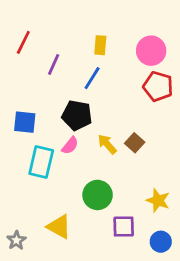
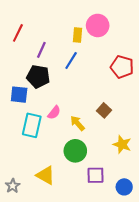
pink circle: (151, 51) -> (98, 25), moved
black pentagon: (77, 115) -> (38, 76), moved
yellow arrow: (107, 144) -> (77, 123), moved
yellow star: (158, 200) -> (122, 144), moved

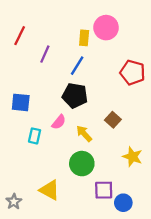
black pentagon: (38, 76) -> (75, 96), moved
cyan rectangle: (32, 125) -> (35, 136), size x0.6
blue circle: (124, 187) -> (123, 203), moved

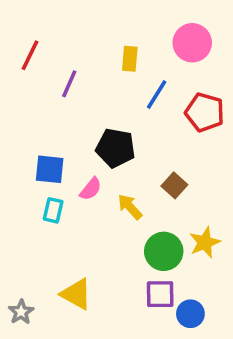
pink circle: (106, 28) -> (192, 43), moved
blue line: (77, 66) -> (157, 94), moved
blue square: (21, 102) -> (50, 169), moved
yellow star: (133, 157) -> (205, 242), turned 30
green circle: (82, 164) -> (164, 251), moved

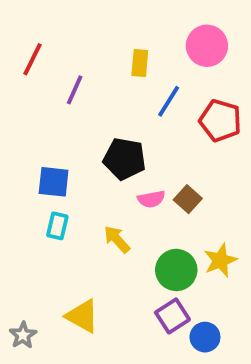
pink semicircle: (91, 189) -> (151, 199), moved, turned 40
yellow arrow: (130, 207) -> (117, 239), moved
purple square: (160, 294) -> (172, 316), turned -32

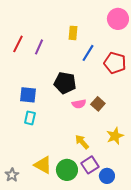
pink circle: (207, 46) -> (118, 19), moved
red line: (33, 59) -> (18, 44), moved
yellow arrow: (117, 239) -> (82, 142), moved
green circle: (176, 270) -> (67, 170), moved

